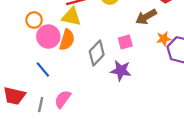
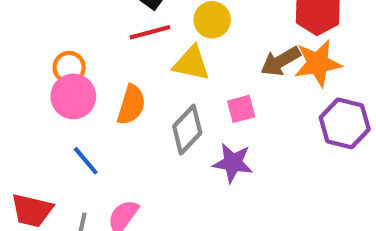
yellow triangle: (71, 17) -> (191, 63), moved
pink circle: (48, 37) -> (73, 96), moved
orange star: (164, 39) -> (318, 63), moved, size x1.6

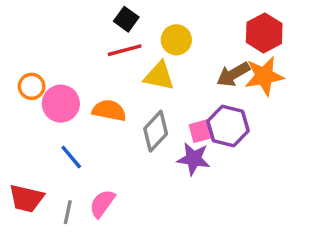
orange circle: (69, 67) -> (32, 86), moved
orange semicircle: (131, 105) -> (109, 110), turned -96
pink square: (241, 109) -> (200, 131), moved
purple hexagon: (345, 123) -> (228, 126), moved

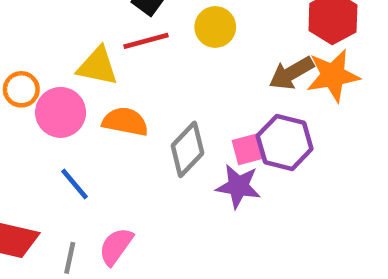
yellow triangle: (159, 76) -> (97, 66), moved

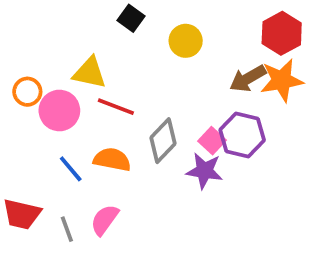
red line: (146, 41) -> (116, 107), moved, turned 36
orange semicircle: (125, 122) -> (112, 159), moved
pink square: (248, 149) -> (212, 141), turned -32
gray line: (70, 258) -> (67, 229), turned -32

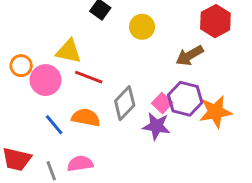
orange star: (282, 80) -> (215, 112), moved
pink semicircle: (105, 220) -> (80, 164), turned 45

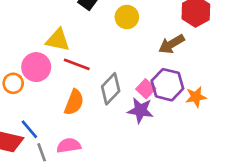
orange circle: (21, 66) -> (13, 83), moved
orange star: (215, 112) -> (196, 97), size x0.7
orange semicircle: (86, 117) -> (74, 102), turned 100
blue line: (54, 125) -> (29, 129), moved

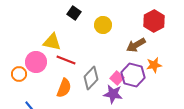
orange star: (196, 97) -> (154, 65), moved

